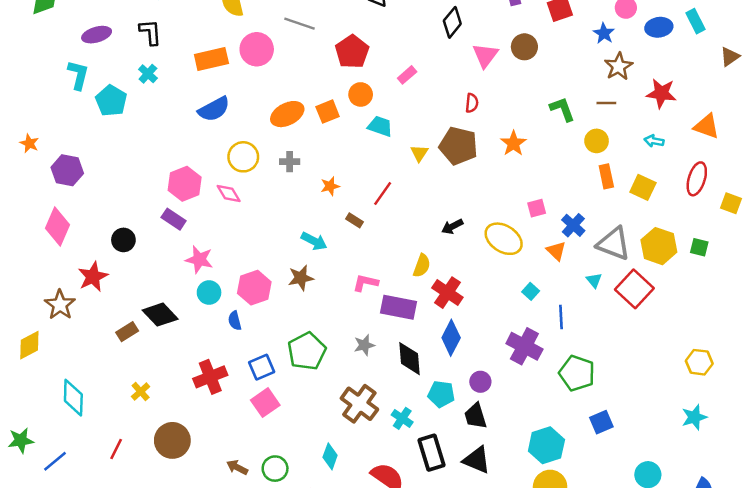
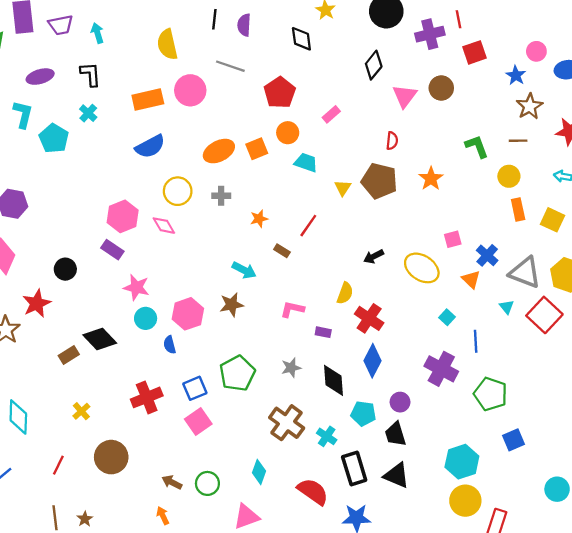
purple rectangle: (398, 307) -> (323, 332), size x0.5

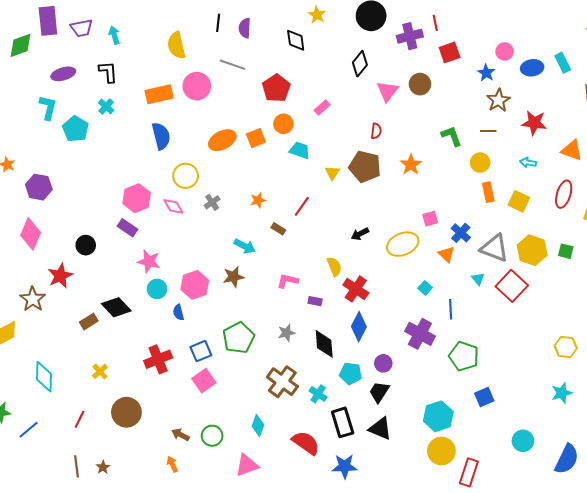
blue semicircle: (150, 146) -> (161, 136), turned -76
gray cross: (221, 196) -> (212, 202), moved, turned -35
yellow ellipse: (422, 268) -> (403, 244), turned -56
yellow semicircle: (345, 293) -> (334, 267), turned -42
black trapezoid: (395, 434) -> (379, 392), turned 50

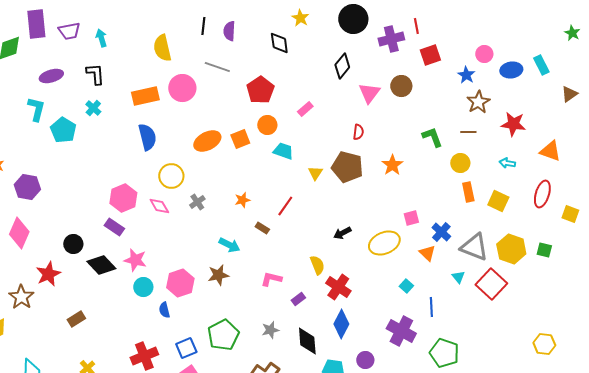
purple rectangle: (315, 301) -> (298, 299), turned -48
black diamond: (116, 307) -> (101, 265), moved

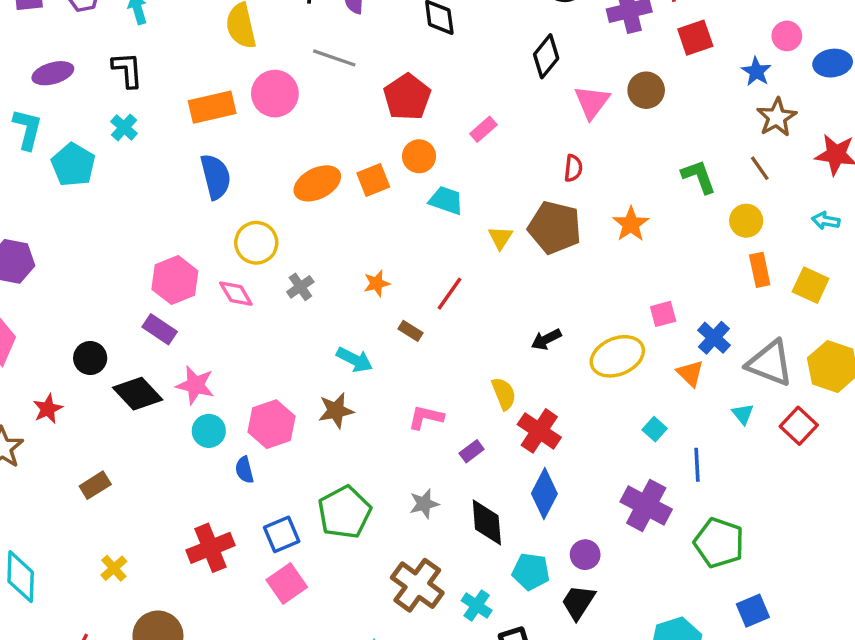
brown line: (468, 132) -> (760, 168), turned 56
red star: (48, 274) -> (48, 409), size x0.7
red square: (491, 284) -> (799, 426), size x0.7

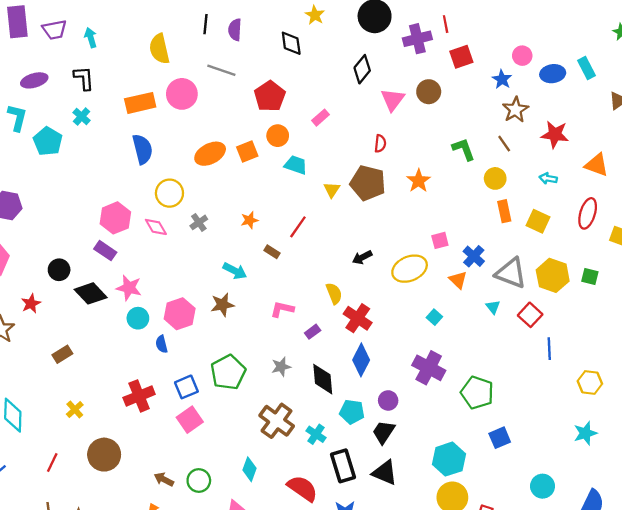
blue line: (697, 465) -> (549, 349), moved

